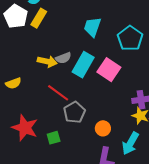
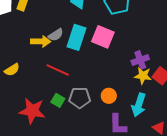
gray pentagon: (74, 112) -> (80, 98), moved, turned -30
green square: (54, 138) -> (58, 100), moved, turned -32

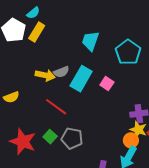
pink square: (103, 37) -> (107, 84), size x0.6
orange circle: (109, 96) -> (131, 140), moved

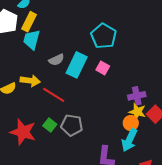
cyan trapezoid: (90, 41) -> (32, 40), moved
cyan pentagon: (128, 52) -> (104, 36), moved
yellow arrow: (45, 75) -> (30, 81), moved

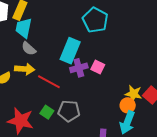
gray semicircle: (56, 60) -> (29, 49), moved, turned 70
pink square: (103, 68) -> (98, 67), moved
purple cross: (137, 96) -> (79, 68), moved

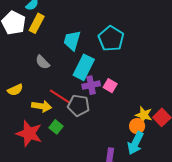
cyan trapezoid: (24, 28) -> (72, 41), moved
yellow arrow: (25, 69) -> (42, 106), moved
gray pentagon: (69, 111) -> (79, 105), moved

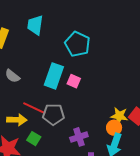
cyan trapezoid: (72, 41) -> (35, 25), moved
purple cross: (91, 85) -> (79, 137), moved
pink square: (110, 86) -> (74, 81), moved

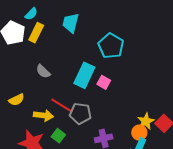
yellow star: (119, 116) -> (146, 121), turned 30

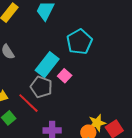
red line: (62, 105) -> (28, 103), moved
gray pentagon: (80, 114) -> (41, 87), moved

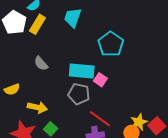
cyan rectangle: (47, 65) -> (82, 71), turned 65
red line: (28, 103) -> (100, 119), moved

